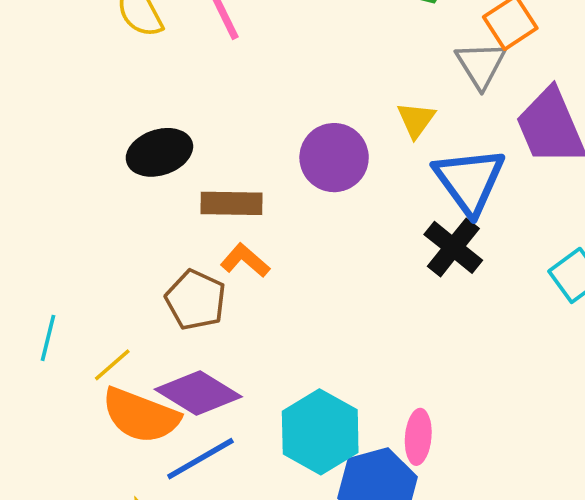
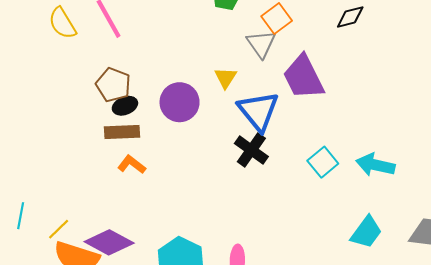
black ellipse: (159, 152) -> (125, 106), moved, size x0.7
brown pentagon: (196, 300) -> (113, 85), moved

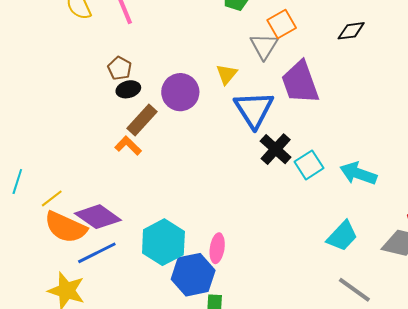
brown pentagon: (113, 85) -> (120, 68), size x0.7
brown rectangle: (122, 132) -> (142, 120), moved, turned -52
black cross: (251, 150) -> (276, 149), moved

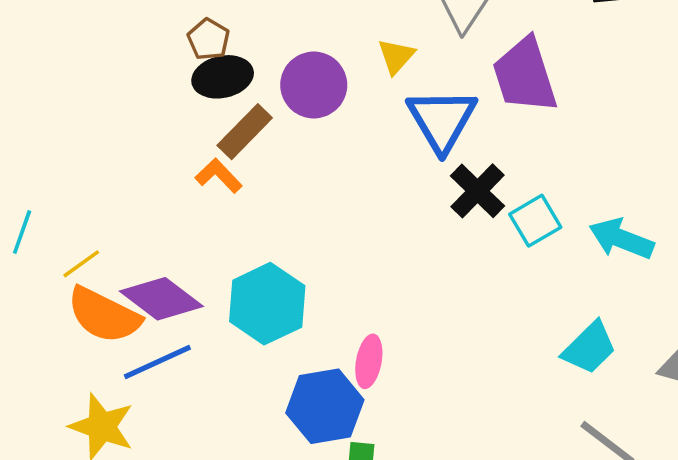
black ellipse: (128, 89) -> (223, 77), size x1.4
cyan hexagon: (163, 242) -> (267, 304), moved

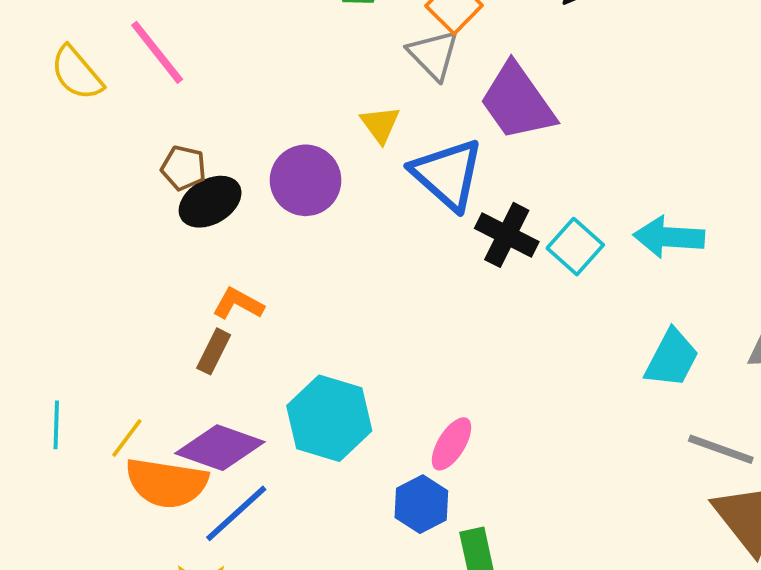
brown rectangle: (245, 132) -> (214, 351), moved, size x0.7
pink ellipse: (369, 361) -> (452, 444), turned 39
blue hexagon: (325, 406) -> (421, 504), size x0.7

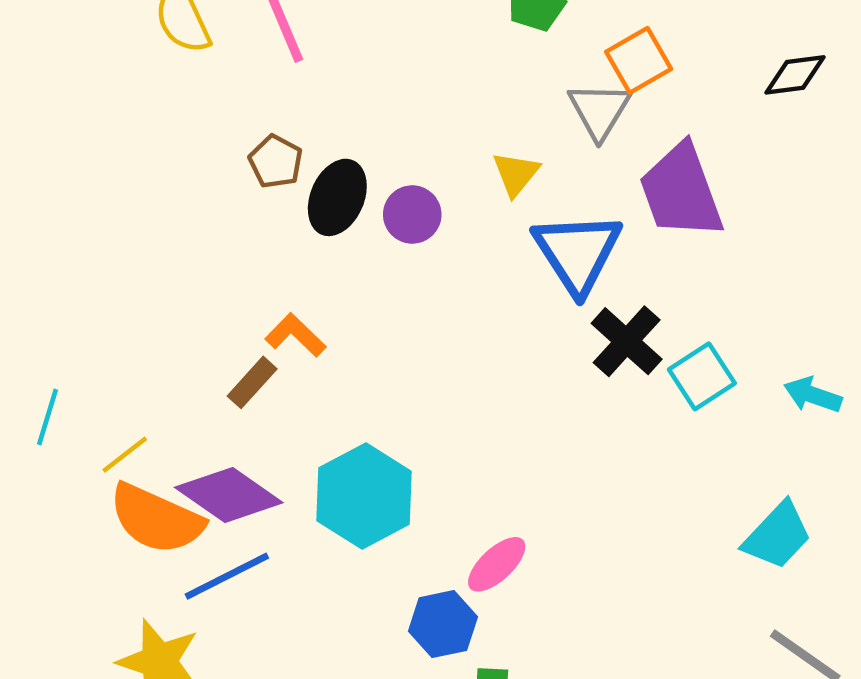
purple circle: (306, 180) -> (412, 214), size x0.7
black ellipse: (210, 202) -> (337, 197), moved, turned -52
cyan arrow: (669, 237) -> (813, 395), size x0.7

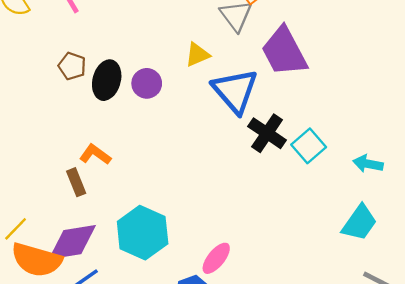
yellow triangle: (516, 174) -> (197, 55), turned 36
brown rectangle: (252, 382) -> (76, 182), turned -56
cyan arrow: (813, 395) -> (368, 164), moved
purple diamond: (229, 495) -> (72, 242), turned -36

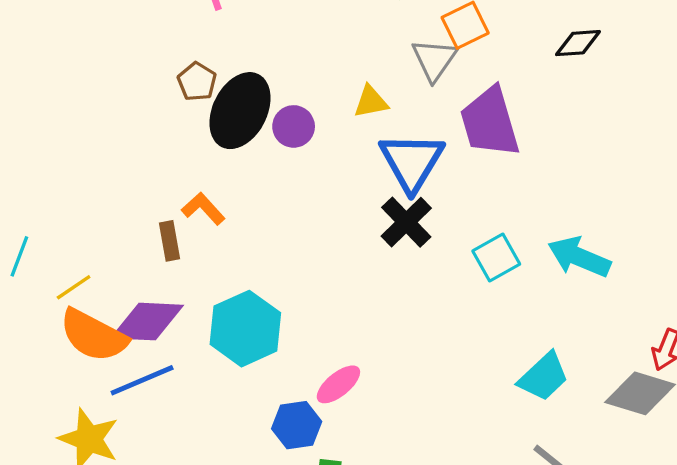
black ellipse: (107, 80) -> (240, 111), size x1.4
black cross: (267, 133) -> (406, 222), moved
cyan arrow: (368, 164) -> (579, 257), moved, size x1.5

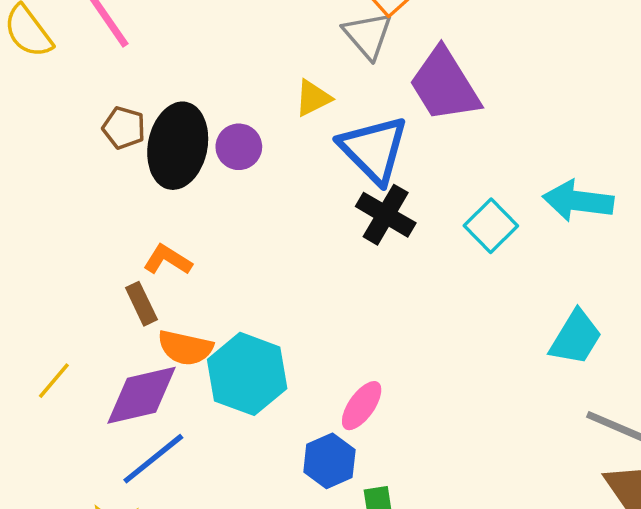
orange semicircle: (93, 335) -> (185, 348), moved, size x0.7

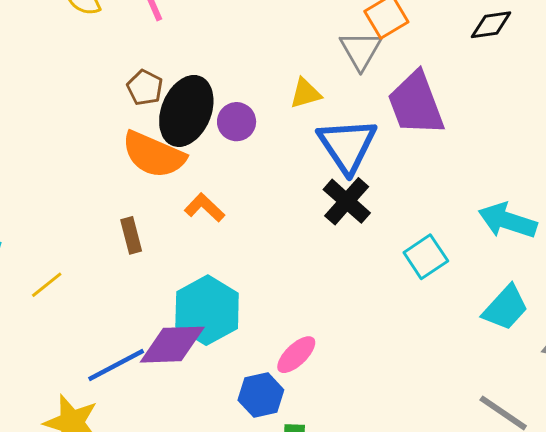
cyan square: (491, 226) -> (426, 257), moved
orange L-shape: (168, 260) -> (204, 208), moved
cyan trapezoid: (576, 338) -> (505, 308), moved
orange semicircle: (185, 348) -> (154, 155), moved, size x1.4
purple diamond: (142, 395) -> (172, 345), moved

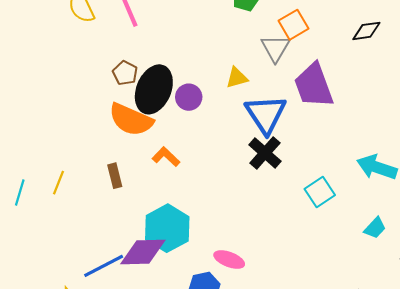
yellow line: (47, 285) -> (59, 183), moved, turned -30
cyan trapezoid: (505, 308) -> (375, 228), size x0.7
pink ellipse: (296, 355) -> (229, 260), turned 64

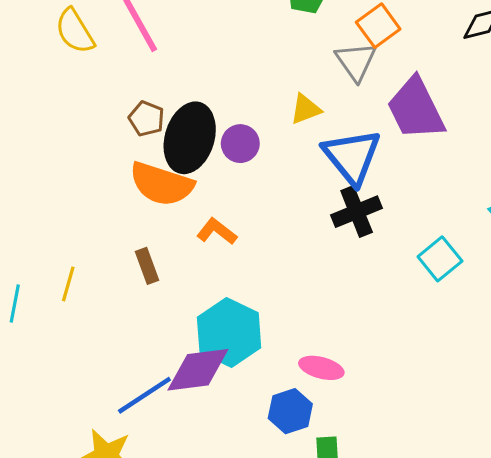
black cross: (265, 153) -> (357, 212), turned 32

